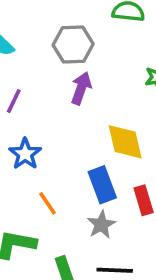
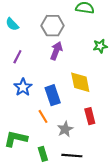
blue rectangle: (102, 185) -> (53, 95), moved
orange line: (47, 203) -> (43, 116), moved

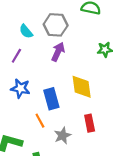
cyan semicircle: (12, 24) -> (26, 31), moved
blue star: (23, 87) -> (20, 88), turned -30

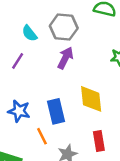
blue star: (20, 88) -> (19, 111), moved

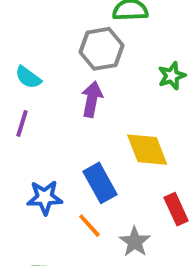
gray hexagon: (64, 27) -> (102, 49), moved

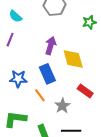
purple arrow: (92, 99) -> (51, 46), moved
red rectangle: (176, 209) -> (85, 91), turned -35

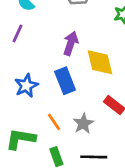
blue star: (18, 79) -> (26, 86), turned -30
orange line: (40, 95) -> (54, 122), moved

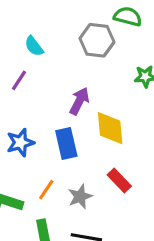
orange line: (54, 122) -> (46, 190), turned 60

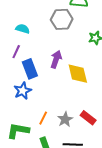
cyan semicircle: (34, 46) -> (23, 29), turned 152
blue rectangle: (66, 143) -> (30, 69), moved
red rectangle: (119, 180) -> (88, 118), moved

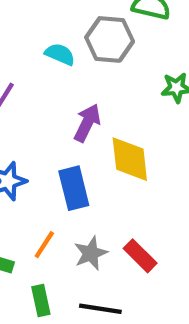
cyan semicircle: (23, 29) -> (60, 54), moved
blue rectangle: (30, 69) -> (74, 188), moved

